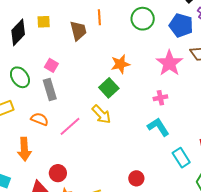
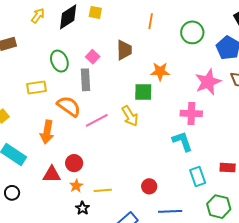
brown trapezoid: (78, 31) -> (124, 50), moved
green square: (109, 88) -> (143, 92), turned 30
pink cross: (160, 98) -> (191, 113), size x1.5
orange semicircle: (40, 119) -> (69, 106), size x1.4

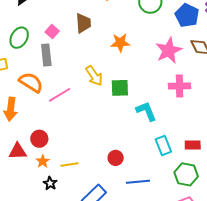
green ellipse: (59, 61) -> (19, 38), turned 55
green square: (143, 92) -> (120, 88), moved
pink cross: (191, 113) -> (180, 86), moved
yellow arrow: (130, 116) -> (94, 76), moved
red rectangle: (228, 168) -> (193, 145), moved

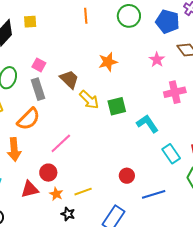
brown trapezoid: (83, 23) -> (69, 79), moved, turned -30
pink star: (169, 50) -> (157, 60), size x0.6
orange semicircle: (31, 82) -> (29, 119), turned 115
pink line: (60, 95) -> (61, 143), moved

